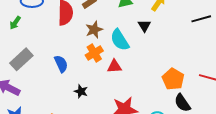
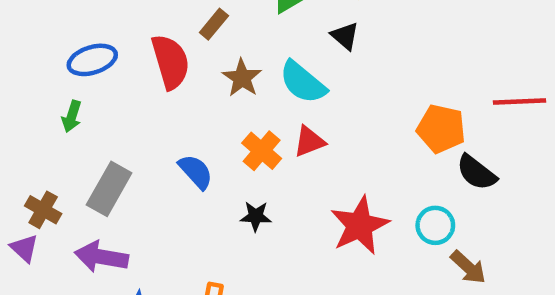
orange cross: (94, 53) -> (262, 151), moved

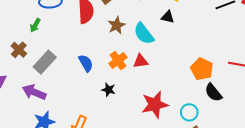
black triangle: (345, 36) -> (168, 17), turned -40
brown cross: (43, 210) -> (19, 50), moved

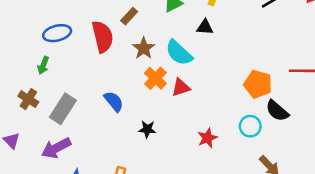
orange cross: (118, 60) -> (155, 78), moved
purple arrow: (34, 92) -> (56, 148), turned -40
red star: (155, 105) -> (207, 138), size x0.6
cyan circle: (189, 112) -> (250, 126), moved

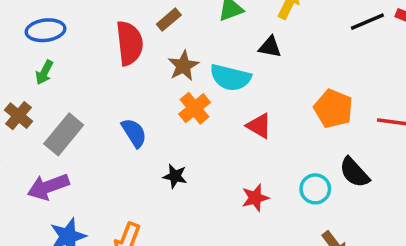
blue ellipse: (57, 33) -> (46, 30), moved
cyan semicircle: (179, 53) -> (230, 78), turned -36
orange pentagon: (258, 84) -> (333, 109), moved
red triangle: (181, 87) -> (259, 126), moved, turned 42

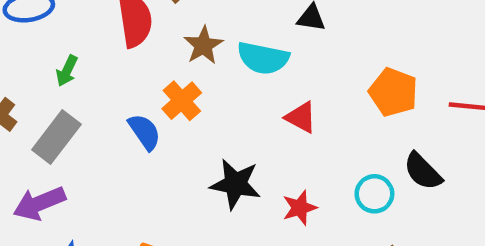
green arrow: (44, 72) -> (67, 71), moved
orange cross: (194, 108) -> (182, 101), moved
black star: (175, 176) -> (235, 184), moved, size x1.6

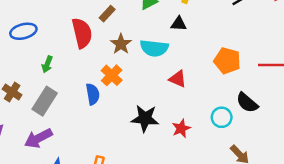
blue semicircle: (145, 132) -> (93, 94), turned 30

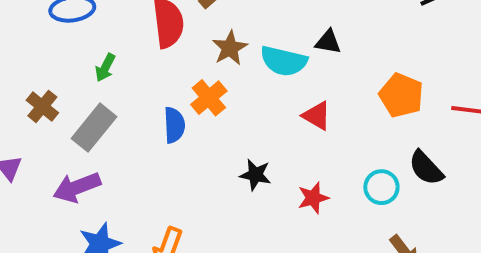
black triangle: (179, 24) -> (328, 42), moved
black star: (145, 118) -> (255, 175), size x0.7

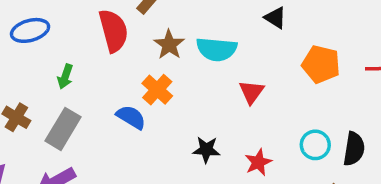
black triangle: (328, 42) -> (275, 18), moved, turned 30
red triangle: (317, 116) -> (251, 92), turned 44
blue semicircle: (174, 125) -> (131, 117), turned -48
black semicircle: (426, 168) -> (354, 149), moved, turned -120

